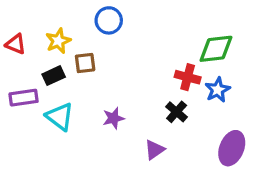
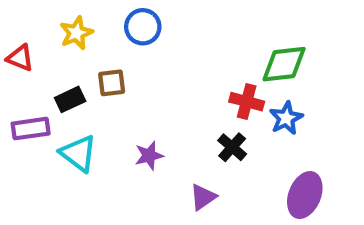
yellow star: (58, 41) -> (76, 33), moved

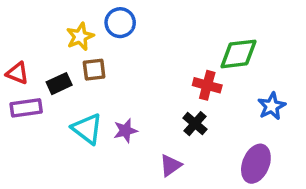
yellow star: (76, 33) -> (80, 37), moved
red triangle: (20, 58) -> (17, 73), moved
blue star: (286, 118) -> (272, 106), moved
cyan triangle: (78, 153) -> (87, 129), moved

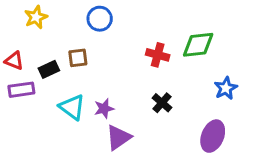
yellow star: (80, 37) -> (36, 17), moved
red cross: (207, 85) -> (158, 55), moved
purple triangle: (171, 165) -> (118, 138), moved, size x1.4

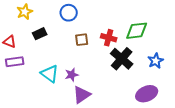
brown square: (78, 58) -> (82, 40), moved
black rectangle: (49, 69) -> (40, 34), moved
black cross: (162, 103) -> (122, 59), moved, size x1.6
purple ellipse: (213, 136) -> (147, 94), turned 45

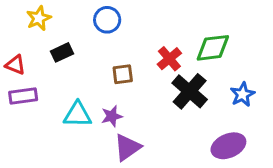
red cross: (109, 38) -> (169, 59), turned 35
brown square: (82, 40) -> (123, 74), moved
cyan triangle: (50, 74) -> (78, 115), turned -36

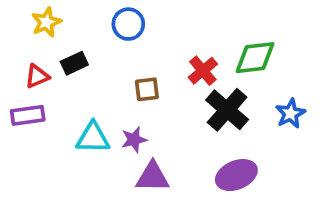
red triangle: (15, 65) -> (37, 76), moved, turned -45
purple ellipse: (228, 146) -> (236, 175), moved
purple triangle: (127, 147) -> (153, 177), turned 36

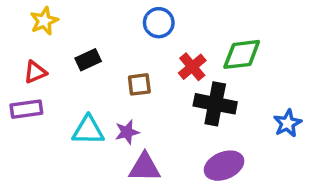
blue circle: (128, 24) -> (159, 23), moved
black rectangle: (74, 63) -> (88, 60), moved
black cross: (227, 110) -> (215, 104), turned -30
blue star: (290, 114) -> (288, 123), moved

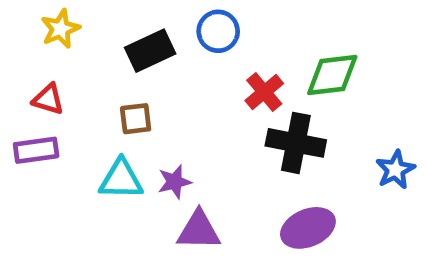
black rectangle: (88, 60) -> (150, 51), moved, size x1.4
red triangle: (35, 72) -> (48, 99), turned 40
brown square: (139, 84) -> (136, 119), moved

